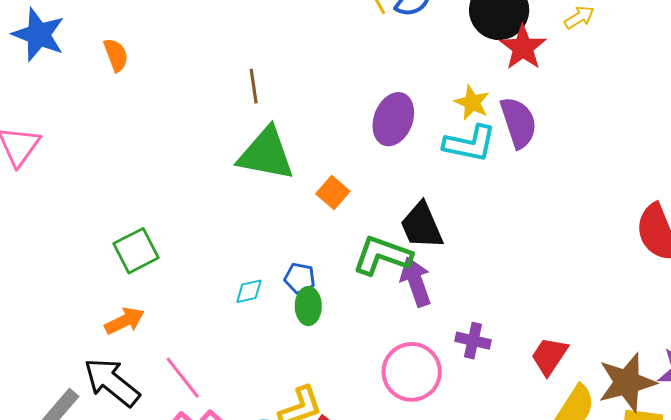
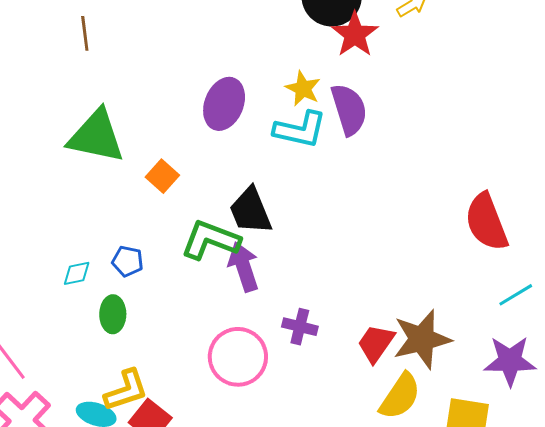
brown line: (254, 86) -> (85, 33), moved
green ellipse: (308, 306) -> (113, 314), moved
brown star: (627, 382) -> (422, 339), moved

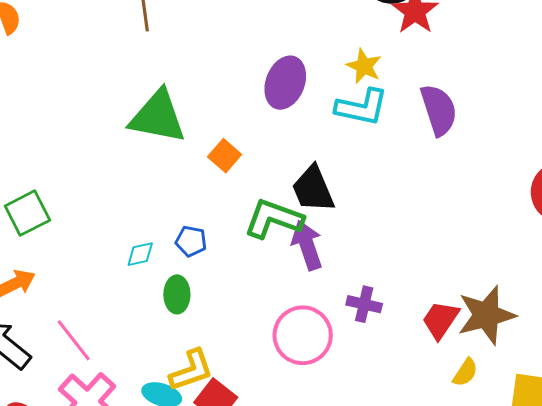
purple semicircle: (349, 109) -> (439, 110), moved
yellow semicircle: (400, 396) -> (465, 372), size x0.6

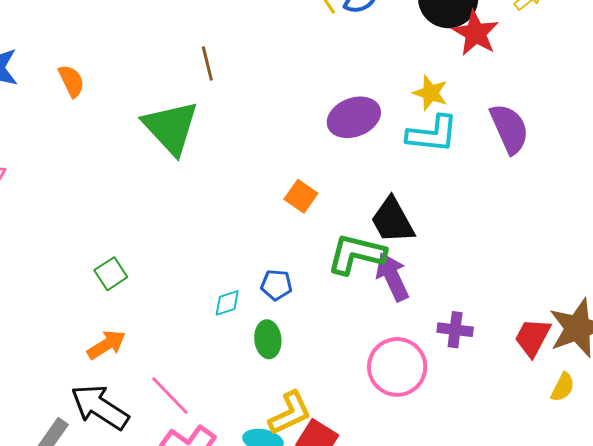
purple ellipse: (285, 83) -> (354, 117), turned 54
green triangle: (158, 117) -> (171, 127), moved, turned 42
green square: (27, 213) -> (111, 274), size x0.7

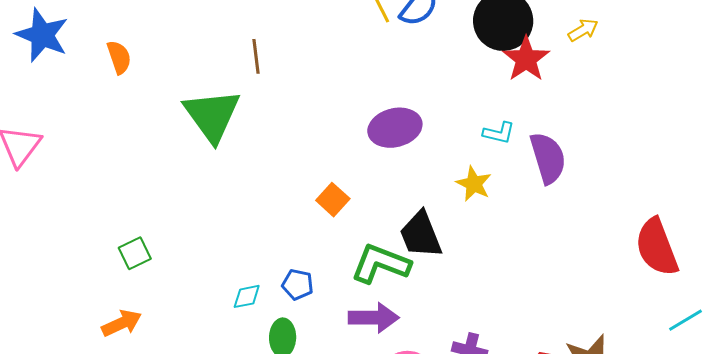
yellow star: (430, 93) -> (474, 184), moved
cyan L-shape: (432, 134) -> (499, 133), moved, size x0.6
purple arrow: (392, 277) -> (374, 318), moved, turned 108

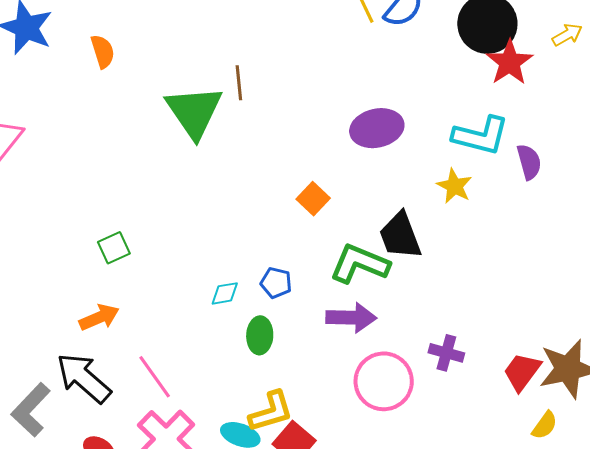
brown line: (256, 56) -> (239, 83), moved
cyan L-shape: (499, 133) -> (481, 136), size x1.8
purple semicircle: (548, 158) -> (529, 162), size x0.7

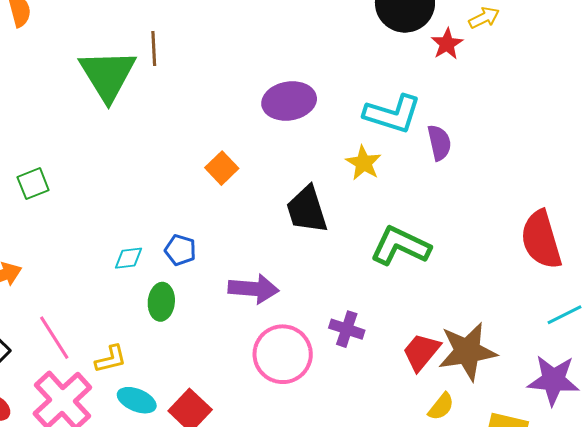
red star: (509, 62) -> (447, 44), moved, size x0.7
green square: (114, 248) -> (33, 184), moved
green L-shape: (360, 264) -> (400, 246), moved
yellow L-shape: (271, 412) -> (111, 359), moved, size x0.7

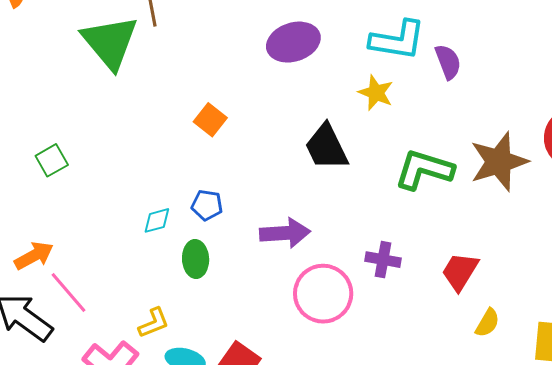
orange square: (222, 168) -> (210, 120), moved
pink line: (54, 338) -> (68, 292), moved
brown star: (467, 351) -> (499, 162), moved

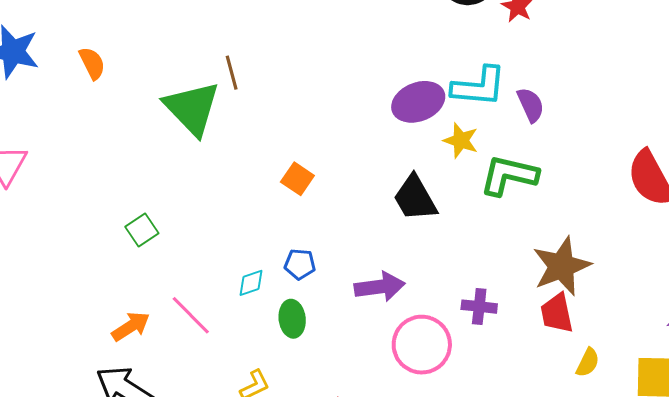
purple ellipse: (293, 42) -> (418, 102), moved
brown star: (499, 162) -> (562, 266), moved
green L-shape: (424, 170) -> (509, 175), moved
red trapezoid: (460, 271) -> (557, 313), turned -39
pink line: (68, 292) -> (191, 315), moved

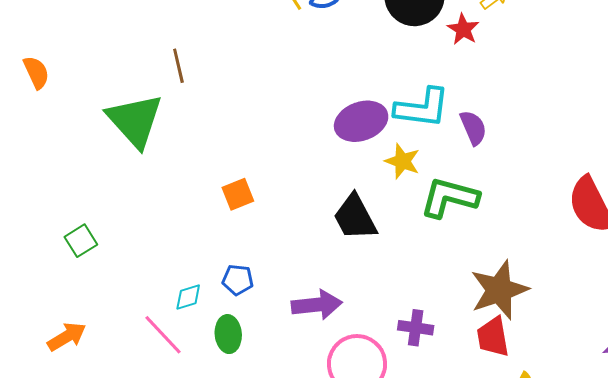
brown line: (232, 73) -> (178, 66), moved
orange square: (297, 179) -> (238, 194), turned 32
pink line: (191, 315) -> (163, 335), moved

